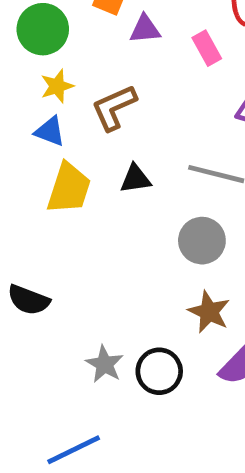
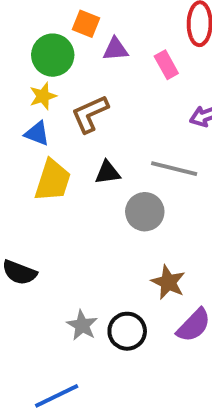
green circle: (43, 29) -> (53, 55), moved
gray circle: (202, 241) -> (145, 212), moved

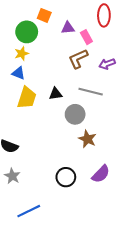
purple triangle: (115, 49) -> (68, 28), moved
brown L-shape: (90, 114) -> (78, 59), moved
brown star: (168, 282) -> (87, 139), moved
gray star: (82, 325) -> (12, 176), moved

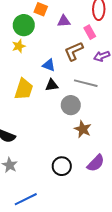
pink rectangle: (86, 37) -> (90, 32), moved
blue triangle: (18, 73) -> (49, 65), moved

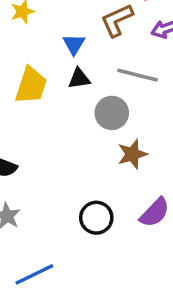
blue triangle: (49, 65) -> (74, 44), turned 40
brown star: (83, 129) -> (132, 154), turned 30

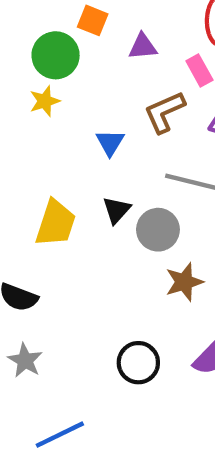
black triangle: (79, 79) -> (117, 210), moved, turned -40
yellow trapezoid: (31, 85) -> (56, 223), moved

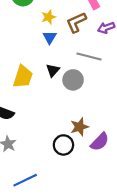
yellow star: (45, 101) -> (49, 17), moved
brown star: (184, 282) -> (79, 127), moved

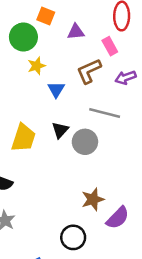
yellow star: (49, 17) -> (36, 66), moved
black circle: (63, 145) -> (73, 237), moved

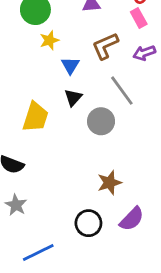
pink rectangle: (110, 46) -> (139, 18), moved
gray line: (105, 113) -> (122, 91), turned 40
black triangle: (60, 130) -> (73, 98), moved
purple semicircle: (118, 218) -> (132, 219), moved

